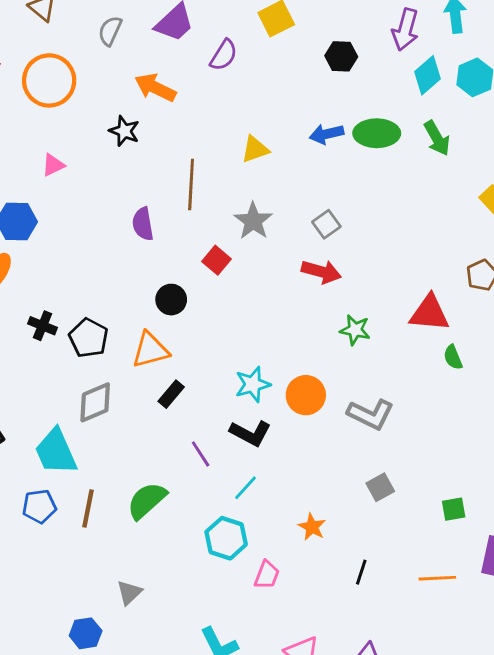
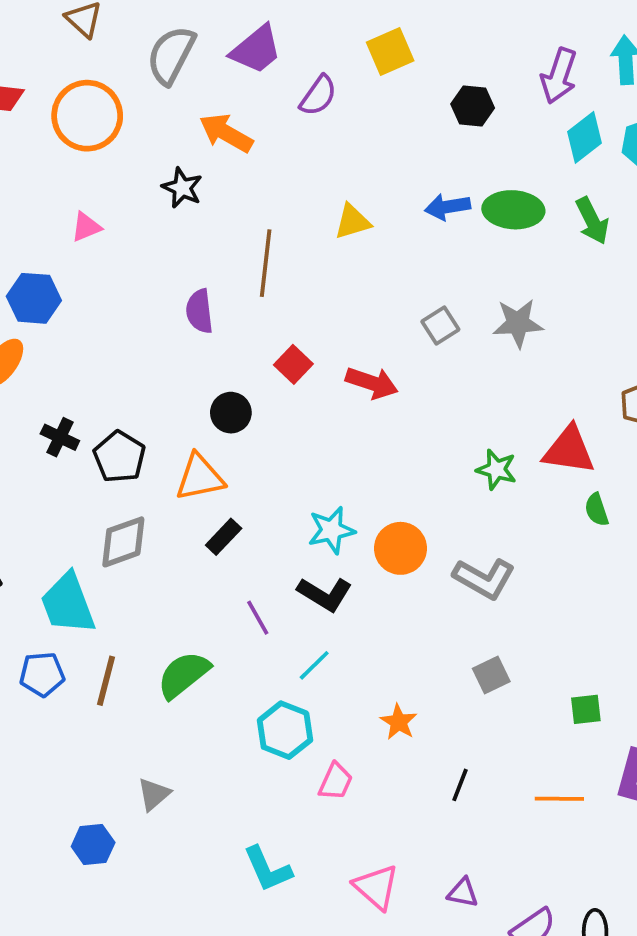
gray semicircle: (110, 31) -> (171, 55), size x1.5
gray star: (253, 221) -> (518, 323), moved, turned 30
red arrow: (321, 272) -> (372, 383), moved
green star: (355, 330) -> (496, 469), moved

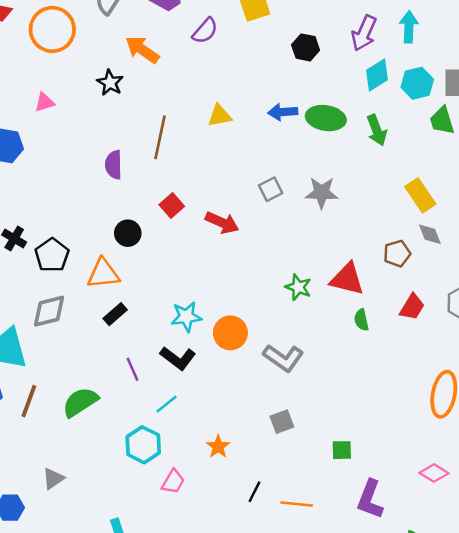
orange line: (559, 799) -> (297, 504), moved

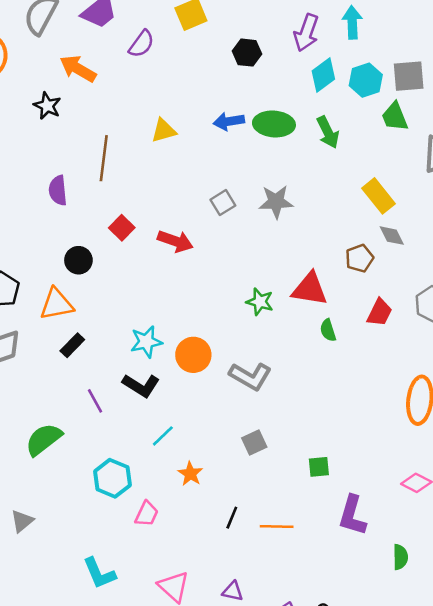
cyan line: (166, 404) -> (163, 436), moved

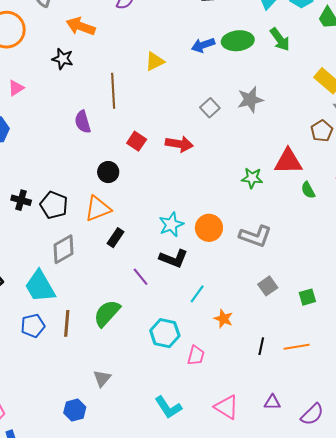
green square: (319, 467) -> (307, 297), moved

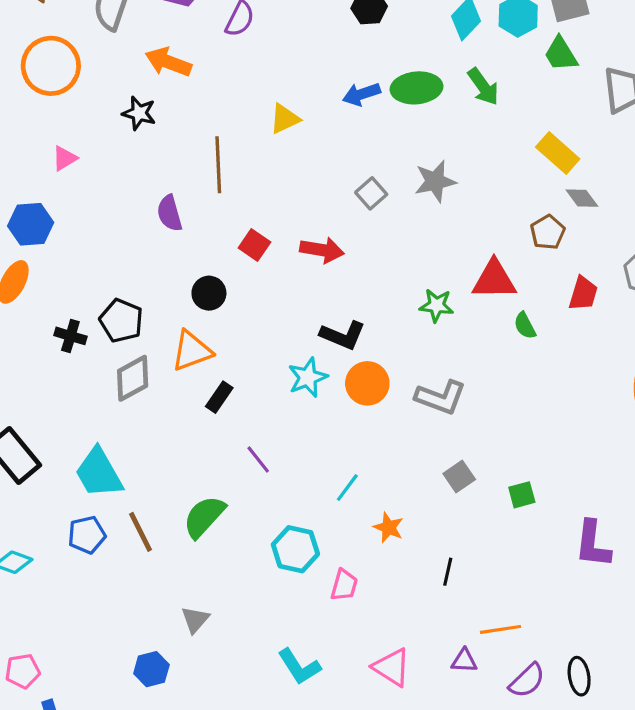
black pentagon: (54, 205) -> (121, 321), moved
gray diamond: (64, 249) -> (133, 378), moved
black L-shape: (174, 258) -> (343, 335), moved
brown line: (67, 323) -> (141, 532), turned -32
orange line: (297, 347) -> (500, 629), moved

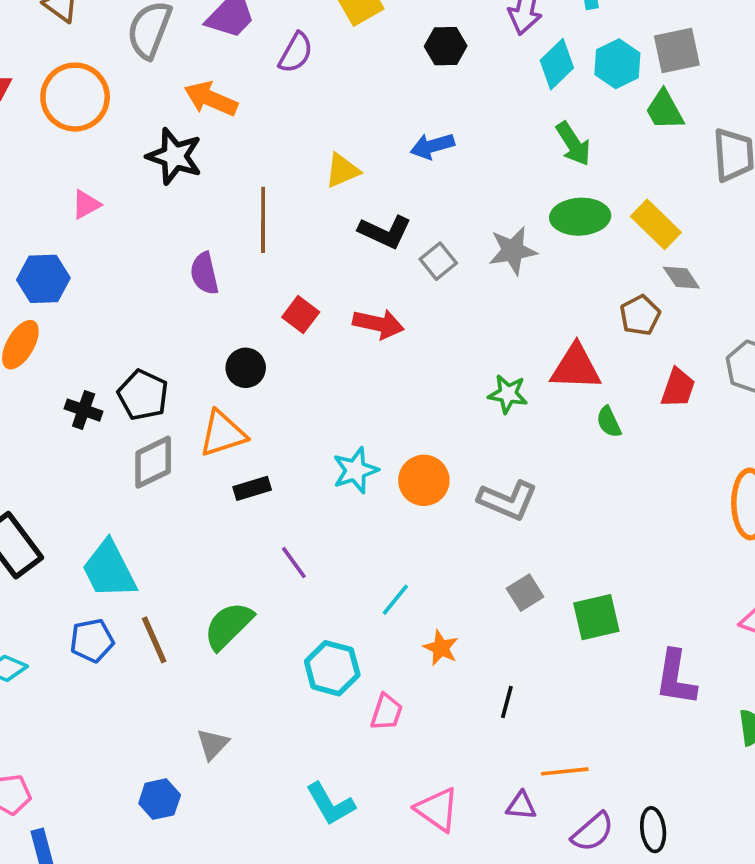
green ellipse: (416, 88) -> (580, 217), moved
black star: (139, 113) -> (174, 156), size x1.4
black L-shape: (343, 335) -> (385, 232), moved
black rectangle: (219, 397) -> (252, 488), turned 36
green square: (522, 495) -> (596, 617), size x1.5

